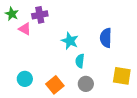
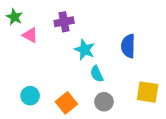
purple cross: (40, 15) -> (64, 22), moved
cyan semicircle: (80, 61) -> (97, 74), turned -32

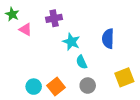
yellow square: (148, 92) -> (124, 77), turned -30
cyan circle: (30, 96) -> (34, 87), moved

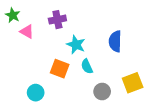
gray circle: (88, 86) -> (102, 92), moved
orange square: (56, 87) -> (60, 69), moved, turned -30

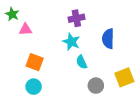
purple cross: (57, 20) -> (76, 18), moved
pink triangle: (27, 32) -> (25, 29), turned -32
orange square: (60, 69) -> (35, 62), moved

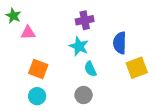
yellow square: (124, 77) -> (137, 68), moved
gray circle: (96, 86) -> (84, 95), moved

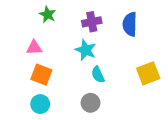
green star: (13, 16) -> (48, 14), moved
pink triangle: (28, 33) -> (34, 48), moved
blue semicircle: (120, 43) -> (130, 24), moved

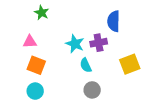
purple cross: (92, 22) -> (99, 43), moved
gray circle: (91, 103) -> (92, 90), moved

